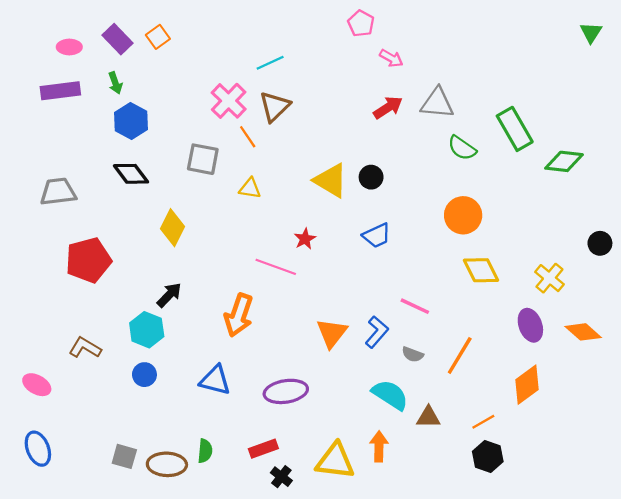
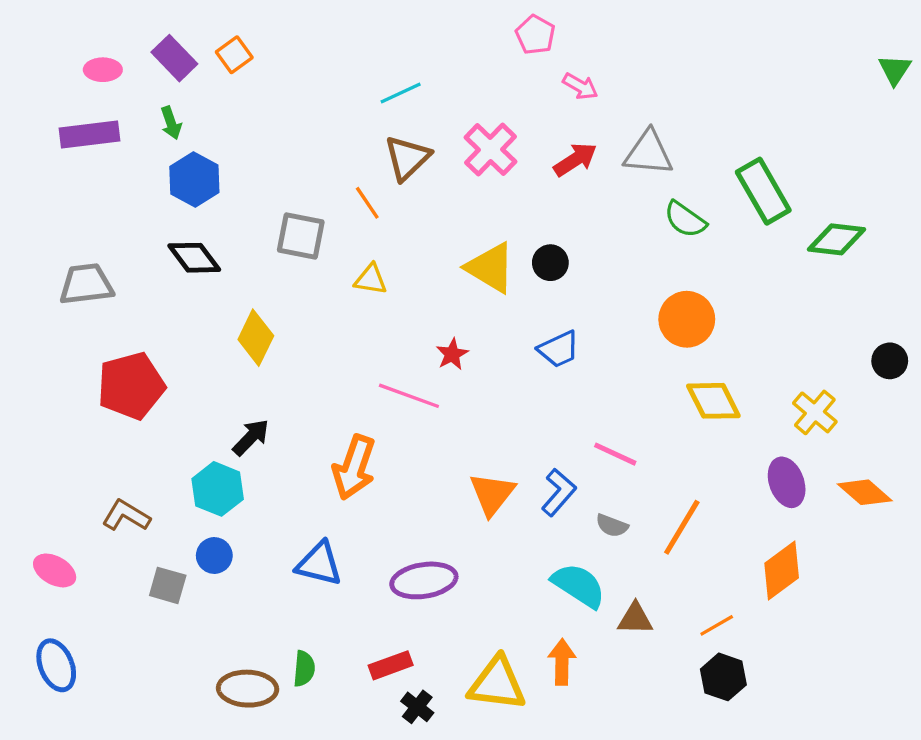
green triangle: (591, 32) -> (895, 70), moved
pink cross: (229, 101) -> (490, 150), moved
gray square: (124, 456) -> (168, 585), moved

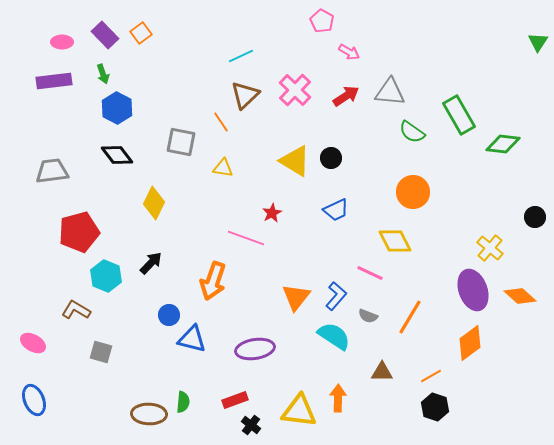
yellow diamond: (713, 401) -> (395, 241), moved
purple ellipse: (787, 482) -> (473, 290), size x1.4
cyan hexagon: (218, 489) -> (106, 276), moved
blue circle: (214, 556) -> (169, 315), moved
cyan semicircle: (579, 585) -> (334, 336), moved

